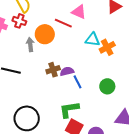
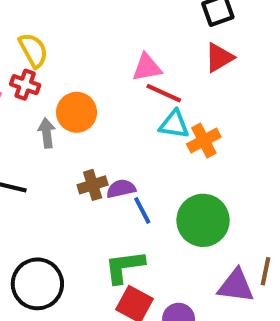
pink triangle: (79, 12) -> (147, 67), turned -35
red line: (63, 23) -> (164, 93), moved
green circle: (107, 86) -> (203, 220), size x1.6

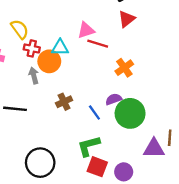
red cross: (25, 85) -> (32, 48), moved
cyan triangle: (174, 124) -> (60, 48), moved
purple semicircle: (121, 189) -> (114, 99), moved

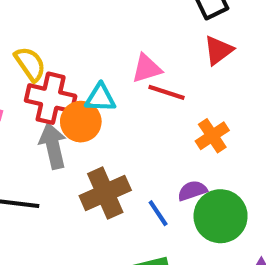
red cross: (32, 48) -> (51, 98), size x1.6
gray arrow: (34, 76) -> (53, 146), size x1.5
brown cross: (64, 102) -> (105, 193), size x1.6

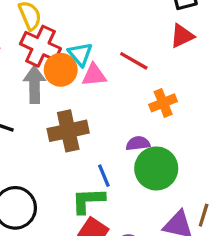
pink triangle: (147, 68) -> (94, 75), moved
cyan triangle: (100, 98) -> (80, 54), turned 36
blue line: (158, 213) -> (104, 176), moved

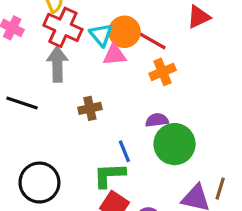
orange circle: (61, 70) -> (124, 32), moved
orange cross: (163, 103) -> (163, 72), moved
brown cross: (68, 131) -> (90, 108), size x0.6

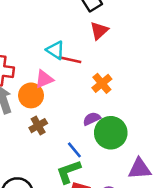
orange circle: (124, 32) -> (31, 95), moved
cyan triangle: (101, 35) -> (55, 50), moved
orange cross: (163, 72) -> (102, 83), moved

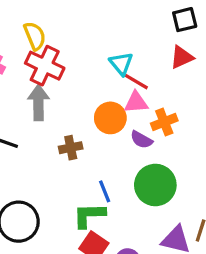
pink triangle: (44, 79) -> (136, 102), moved
orange circle: (31, 95) -> (110, 118), moved
purple semicircle: (92, 119) -> (141, 140), moved, turned -144

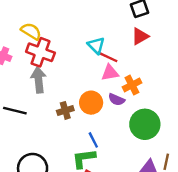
yellow semicircle: (35, 36) -> (31, 31), turned -30
orange circle: (110, 118) -> (91, 103), moved
green circle: (155, 185) -> (145, 124), moved

